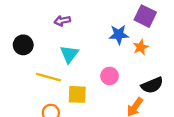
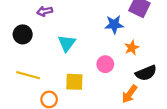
purple arrow: (62, 21) -> (45, 11), moved
orange star: (141, 47) -> (132, 48), moved
yellow line: (49, 77) -> (28, 75), moved

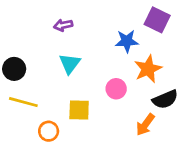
purple arrow: (45, 11) -> (63, 25), moved
black circle: (23, 34) -> (14, 69), moved
orange star: (132, 48) -> (148, 69), size x1.5

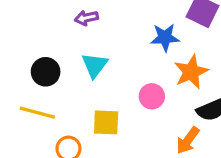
black circle: (14, 69) -> (46, 72), moved

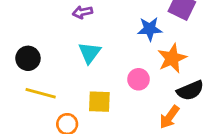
black circle: (46, 72) -> (28, 58), moved

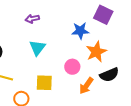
orange arrow: (169, 117) -> (86, 86), moved

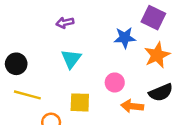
orange star: (96, 52) -> (157, 55), moved
orange arrow: (86, 86) -> (132, 106), turned 60

